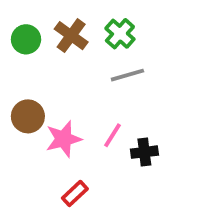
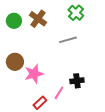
green cross: (120, 34) -> (76, 13), moved
pink line: (112, 135) -> (59, 93), moved

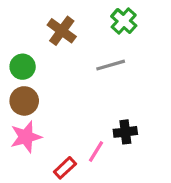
green circle: (14, 21) -> (23, 67), moved
pink star: (34, 74) -> (26, 137), moved

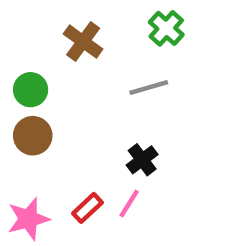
black cross: (125, 132) -> (142, 160), moved, turned -30
pink star: (26, 137) -> (28, 219), moved
red rectangle: (65, 168) -> (87, 208), moved

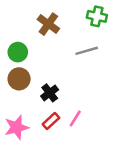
green cross: (166, 28) -> (97, 16), turned -30
black cross: (142, 160) -> (50, 93), moved

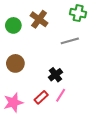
green circle: (18, 52) -> (13, 25), moved
black cross: (50, 93) -> (55, 75), moved

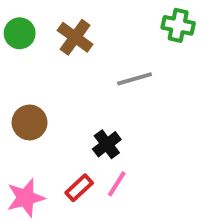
green cross: (78, 13) -> (178, 25), moved
green circle: (13, 25) -> (20, 33), moved

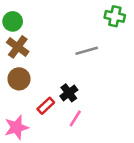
brown cross: (75, 37) -> (18, 47), moved
red rectangle: (79, 188) -> (46, 106), moved

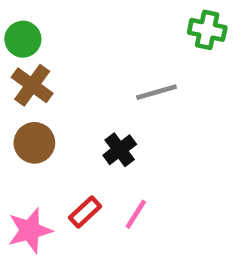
black cross: (69, 93) -> (120, 150), moved
red rectangle: (46, 106) -> (85, 212), moved

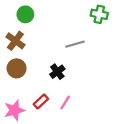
green circle: (23, 39) -> (25, 14), moved

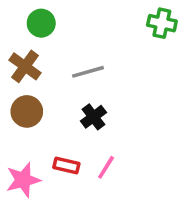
gray line: (75, 44) -> (88, 72), moved
red rectangle: (41, 101) -> (66, 165), turned 56

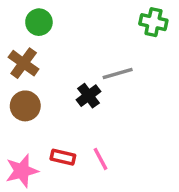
gray line: (88, 72) -> (118, 73), moved
black cross: (93, 117) -> (89, 96), moved
pink line: (106, 167) -> (100, 159), turned -60

